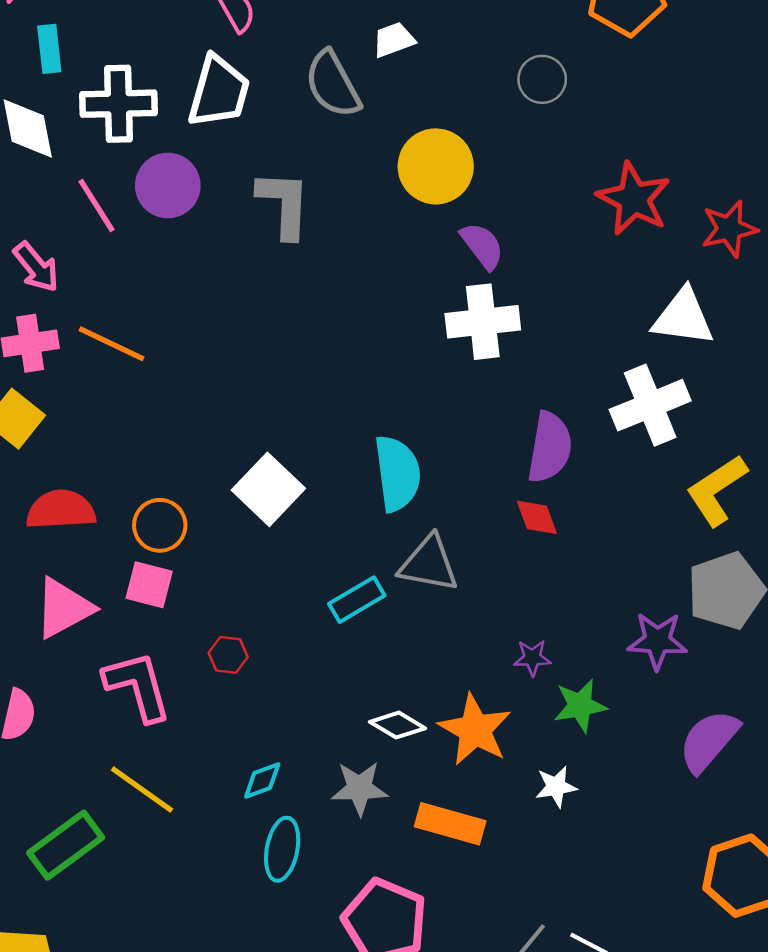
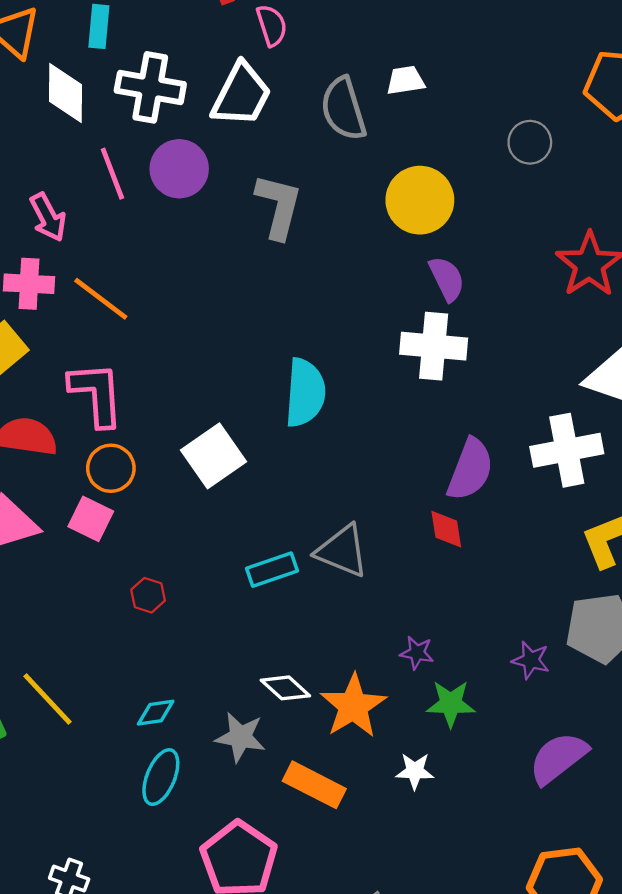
cyan semicircle: (397, 473) -> (305, 393), moved
purple star: (657, 641) -> (531, 660), size x0.7
pink L-shape: (138, 686) -> (96, 394), moved

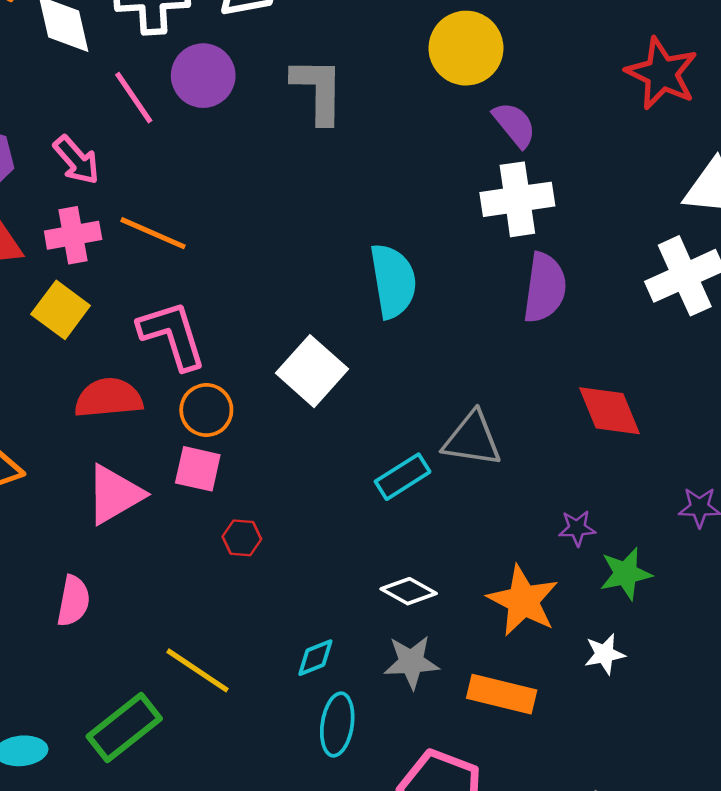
purple semicircle: (470, 469) -> (545, 288), moved
red diamond: (446, 529) -> (610, 411), moved, size x1.5
red hexagon: (148, 595) -> (242, 538), moved
white diamond: (285, 688) -> (409, 591), moved

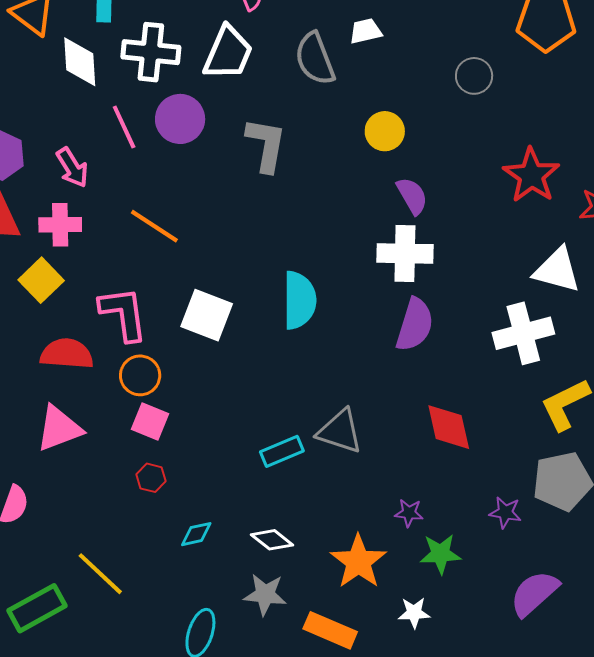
yellow circle: (466, 48) -> (385, 131), size x0.7
orange line: (153, 233) -> (154, 226), moved
white square: (312, 371) -> (207, 315), moved, turned -30
pink square: (198, 469) -> (150, 421), moved
cyan diamond: (315, 658) -> (196, 534), moved

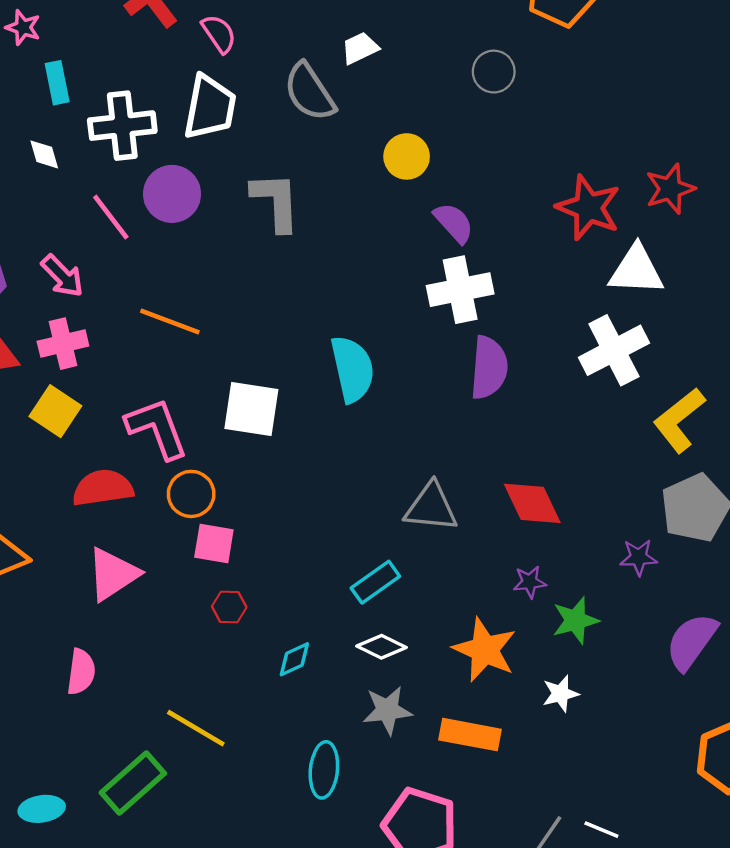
white diamond: (80, 62) -> (44, 154), size x0.6
red star: (531, 175) -> (588, 208), moved
red diamond: (449, 427) -> (532, 503), moved
cyan rectangle: (282, 451) -> (375, 582), moved

